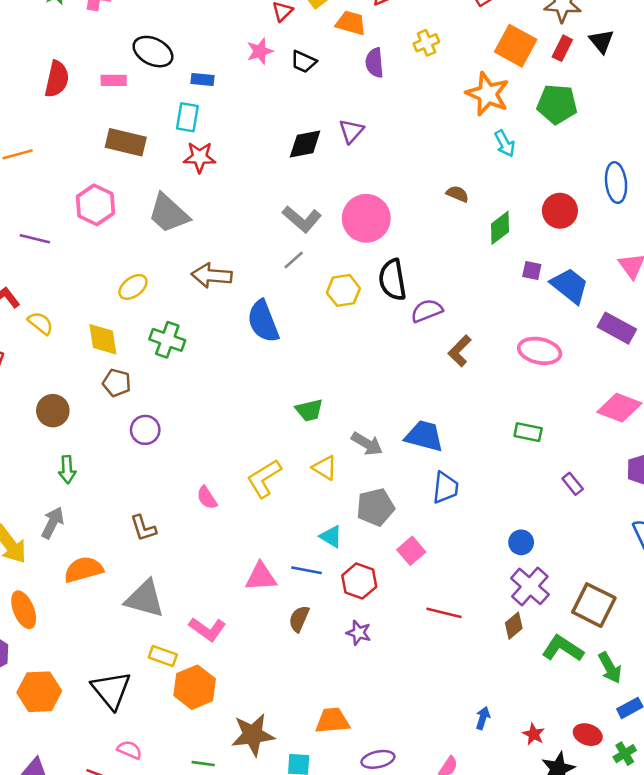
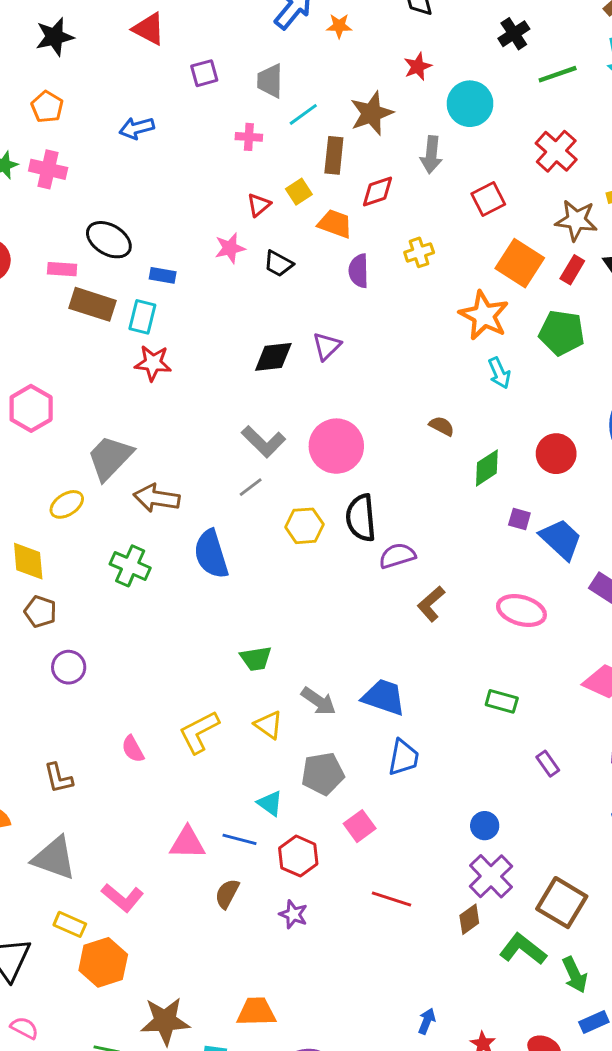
brown rectangle: (126, 142) -> (92, 304), moved
gray trapezoid: (169, 213) -> (110, 458), moved, turned 87
green cross: (167, 340) -> (130, 566), moved

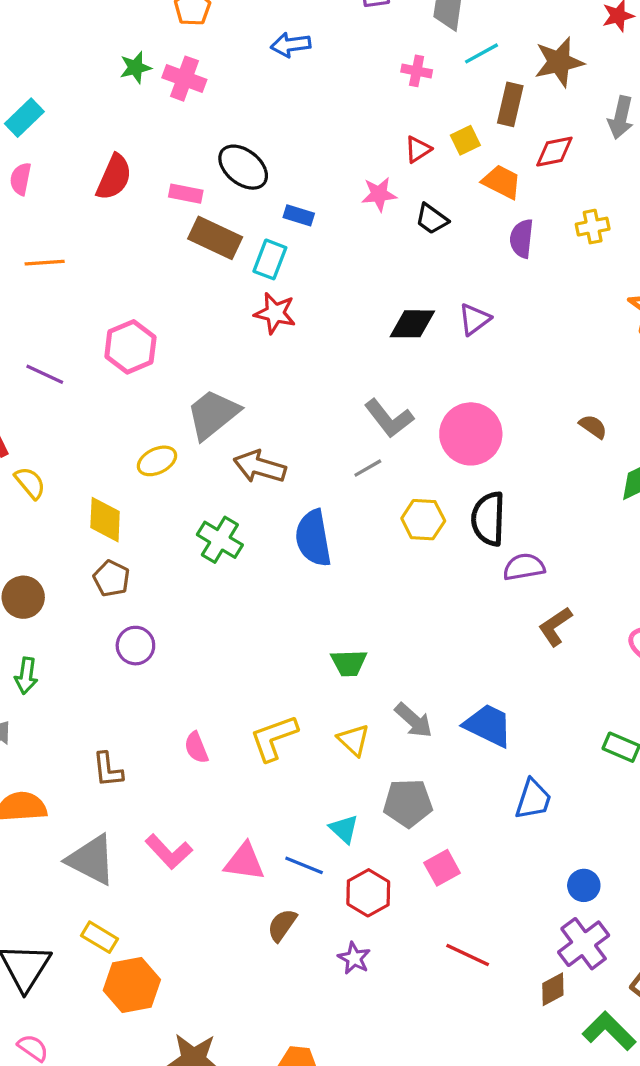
blue trapezoid: (404, 757) -> (533, 799), moved
pink L-shape: (123, 898) -> (169, 852), moved

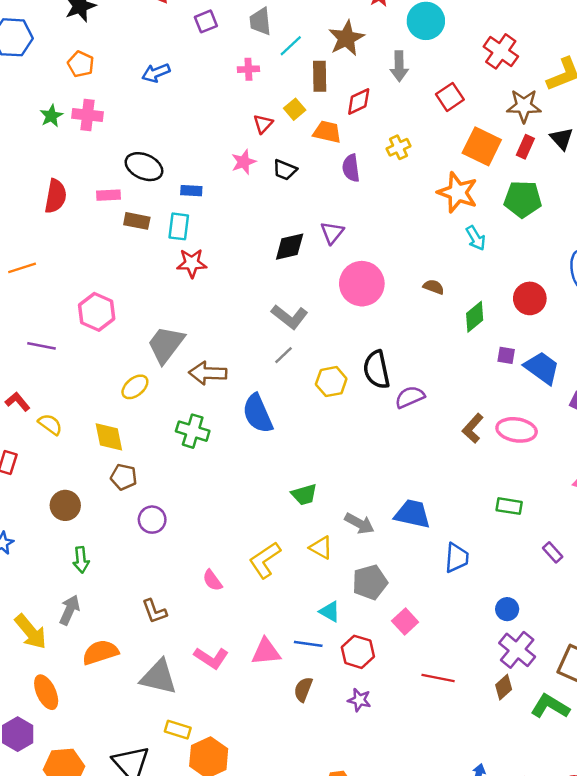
brown rectangle: (215, 238) -> (137, 221), size x0.7
pink circle: (471, 434) -> (362, 284), moved
brown L-shape: (555, 626) -> (473, 428), moved

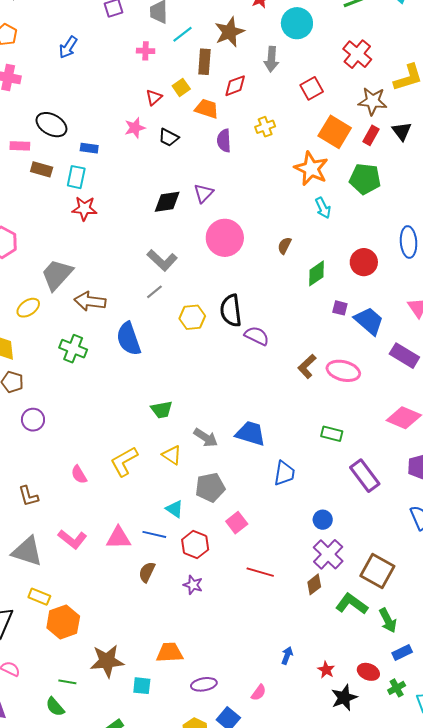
blue arrow: (156, 73) -> (68, 47), turned -40
brown semicircle: (434, 287) -> (284, 246), turned -90
purple semicircle: (410, 397) -> (257, 336), turned 45
purple rectangle: (553, 552) -> (365, 476), size x1.8

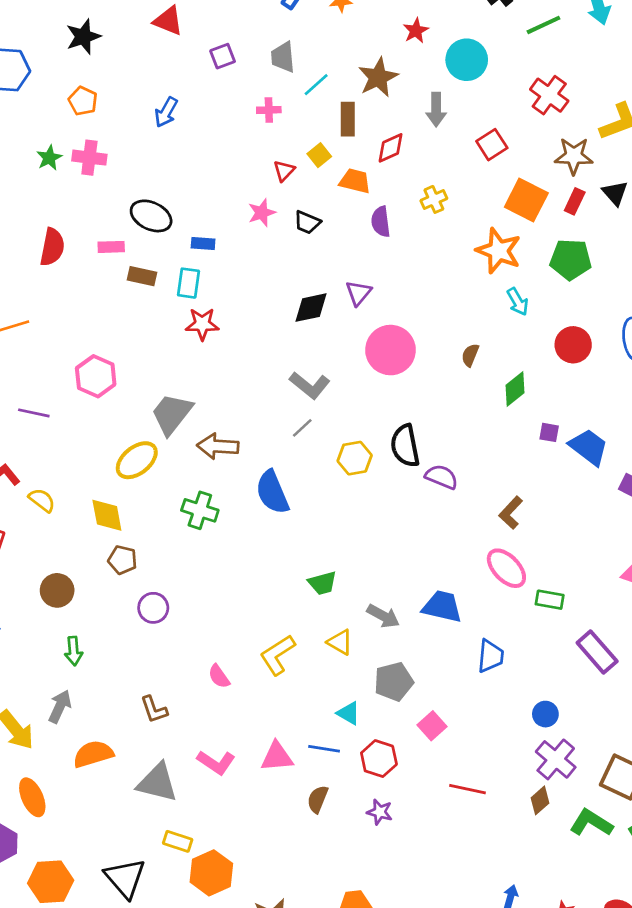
red circle: (364, 262) -> (573, 345), moved
yellow ellipse: (28, 308) -> (137, 460), size x1.4
pink ellipse: (343, 371) -> (506, 568), moved, turned 36

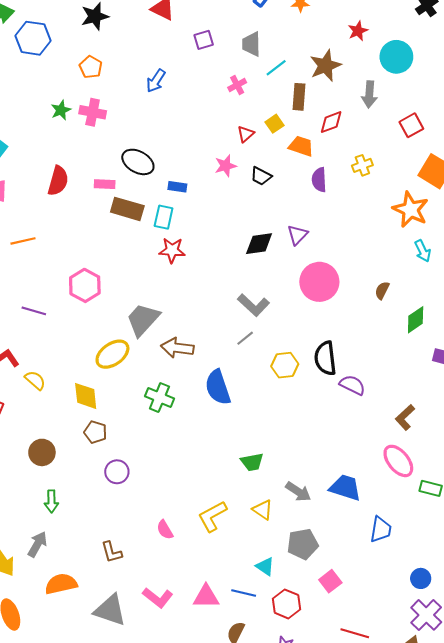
pink cross: (269, 110) -> (237, 85), turned -30
brown rectangle: (142, 276) -> (127, 209), size x1.4

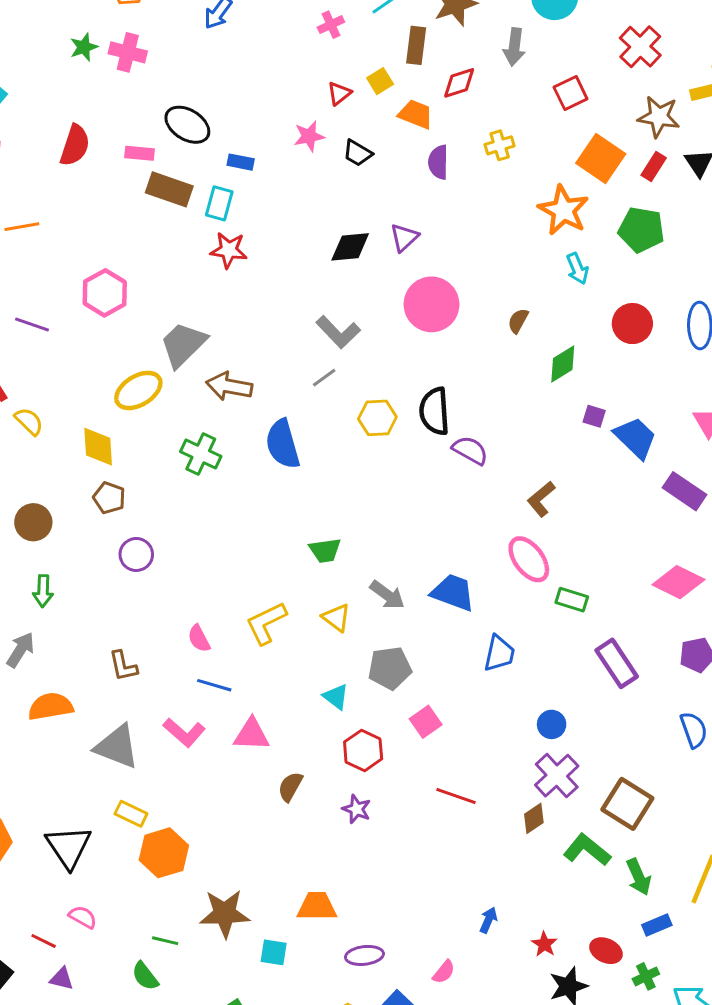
blue line: (244, 593) -> (214, 685), moved

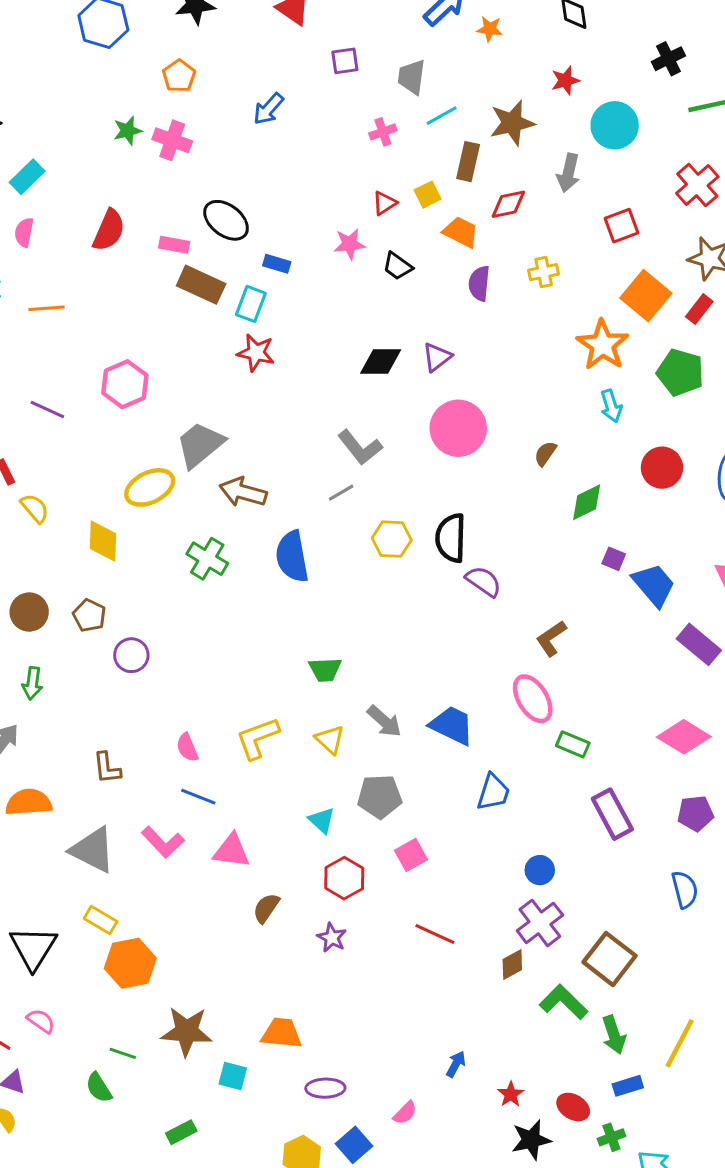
brown pentagon: (109, 498) -> (89, 615), moved

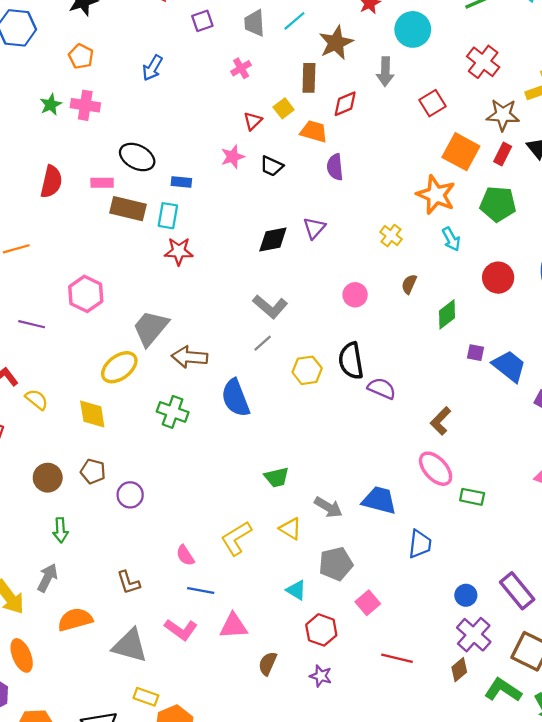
cyan line: (442, 116) -> (294, 21), moved
yellow cross: (544, 272) -> (391, 236), moved, turned -30
pink circle: (458, 428) -> (355, 295), moved, size x0.6
purple rectangle: (612, 814) -> (517, 591), moved

